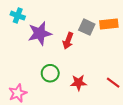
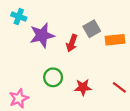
orange rectangle: (109, 24) -> (115, 40), moved
gray square: (87, 27) -> (92, 29), turned 35

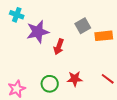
red arrow: (72, 43) -> (59, 47), moved
green circle: (53, 77) -> (50, 84), moved

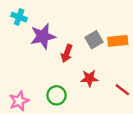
gray square: (83, 26) -> (94, 40), moved
red star: (75, 79) -> (89, 78), moved

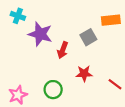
purple star: (43, 36) -> (40, 34), turned 30
orange rectangle: (118, 41) -> (111, 20), moved

